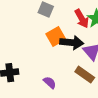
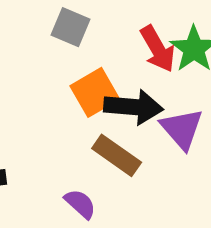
brown rectangle: (85, 75) -> (117, 155), moved

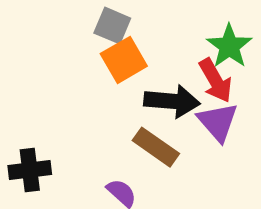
red arrow: (158, 49) -> (216, 81), moved
orange square: (95, 92) -> (124, 60), moved

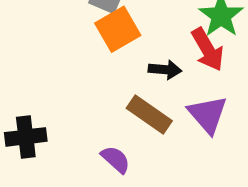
black arrow: (172, 101) -> (165, 70), size x0.6
purple triangle: (218, 122) -> (208, 115), moved

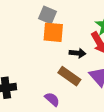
orange square: (118, 29) -> (53, 32), turned 35

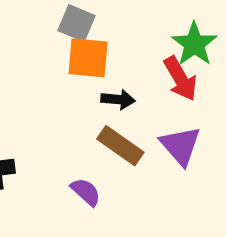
black arrow: (78, 53) -> (118, 99), moved

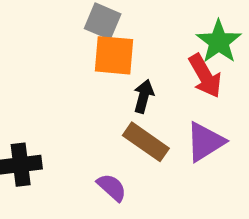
black arrow: (118, 99) -> (144, 96), turned -80
purple triangle: (180, 146) -> (205, 142), turned 39

